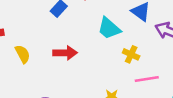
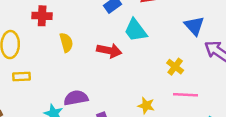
cyan trapezoid: (109, 28) -> (136, 30), moved

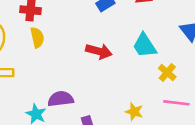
cyan trapezoid: (136, 30) -> (145, 46), moved
yellow semicircle: (66, 42) -> (37, 38), moved

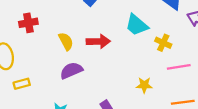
yellow semicircle: (37, 38) -> (66, 41), moved
purple semicircle: (61, 99) -> (71, 71), moved

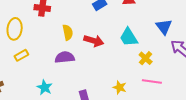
yellow rectangle: (22, 84) -> (21, 55), turned -32

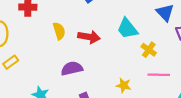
purple semicircle: (65, 57) -> (72, 68), moved

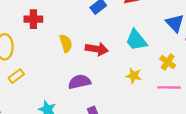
yellow cross: (149, 50) -> (168, 62), moved
yellow star: (124, 85) -> (134, 76), moved

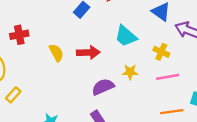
purple semicircle: (79, 82) -> (103, 87), moved

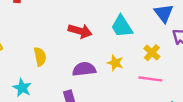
yellow semicircle: (56, 53) -> (40, 57), moved

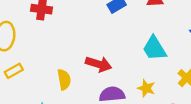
red arrow: (80, 31) -> (99, 64), moved

